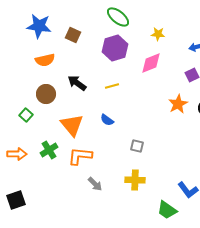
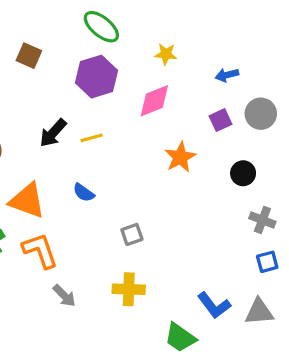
black arrow: (77, 83) -> (53, 133), moved, turned -84
orange star: (178, 104) -> (180, 157), moved
orange triangle: (72, 125) -> (27, 201), turned -30
gray square: (137, 146) -> (132, 234), turned -32
orange L-shape: (80, 156) -> (40, 251), turned 65

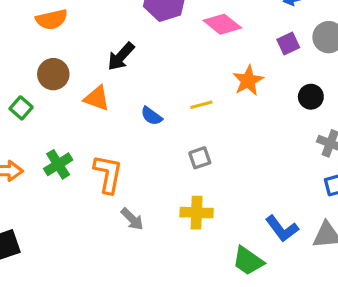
pink diamond: (154, 101) -> (222, 24), turned 60
yellow line: (92, 138) -> (201, 105), moved
orange triangle: (27, 201) -> (97, 98), moved, size x0.7
orange L-shape: (40, 251) -> (108, 174), turned 30

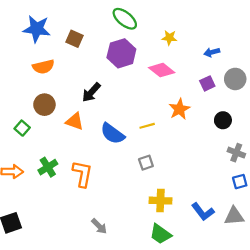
blue semicircle: (151, 116) -> (113, 134), size x1.6
yellow cross: (197, 213) -> (160, 201), moved
gray arrow: (132, 219) -> (99, 226), moved
green trapezoid: (248, 261) -> (160, 234), moved

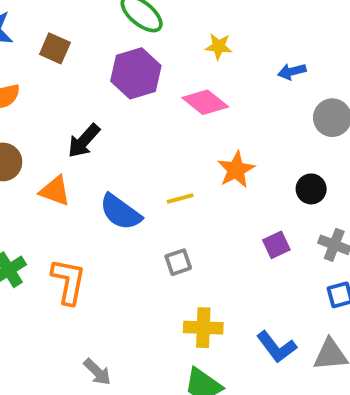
purple square: (207, 83) -> (276, 245), moved

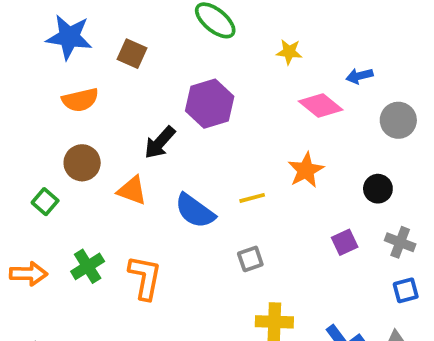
purple hexagon: (136, 73) -> (210, 104), moved
pink diamond: (205, 102) -> (321, 105), moved

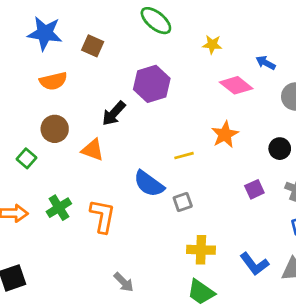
blue arrow: (359, 76) -> (266, 63), turned 42
blue semicircle: (195, 211) -> (149, 184), moved

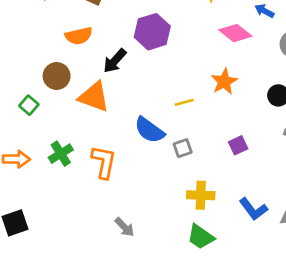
orange semicircle: (53, 81) -> (79, 36), moved
orange triangle: (93, 150) -> (94, 97), size x1.4
purple square: (254, 189) -> (238, 145), moved

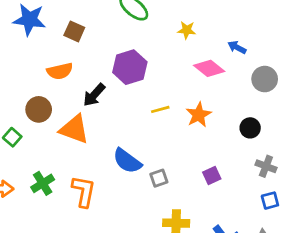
yellow line: (184, 102) -> (160, 109), moved

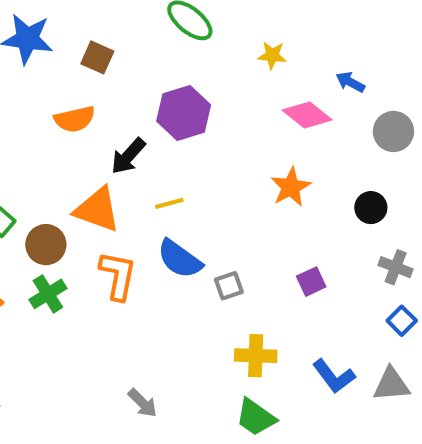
brown circle: (39, 109) -> (46, 245), moved
yellow line: (160, 109) -> (169, 203), moved
orange L-shape: (84, 191) -> (118, 275), moved
blue square: (270, 201) -> (402, 321), turned -30

